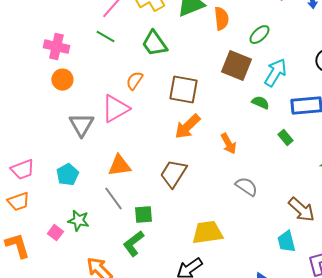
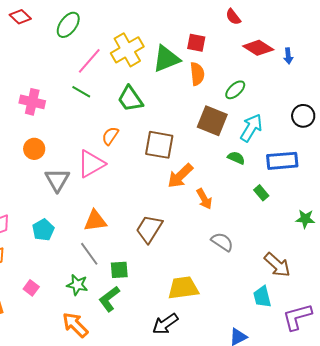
orange circle: (62, 80) -> (34, 149), moved
orange arrow: (187, 127) -> (180, 176), moved
green star: (78, 221) -> (77, 285), moved

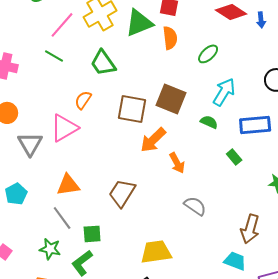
brown square: (212, 121) -> (171, 99), moved
brown arrow: (277, 265) -> (250, 229), turned 64
cyan trapezoid: (262, 297) -> (235, 261), turned 125

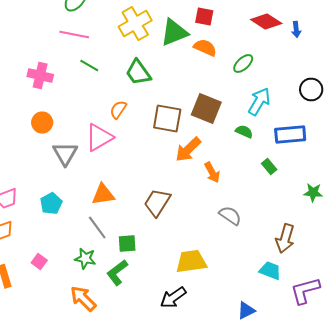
pink line: (62, 25) -> (74, 34), moved, turned 60
orange semicircle: (170, 38) -> (205, 48), turned -60

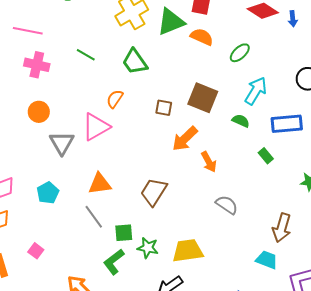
pink line: (74, 34) -> (28, 31), moved
brown square: (167, 118) -> (164, 108), size x0.6
green star: (85, 258) -> (148, 248), moved

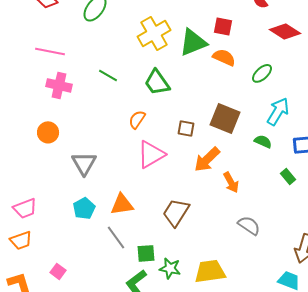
orange circle: (39, 112) -> (48, 132), moved
pink triangle: (96, 127) -> (151, 154), moved
cyan pentagon: (48, 193) -> (84, 208), moved

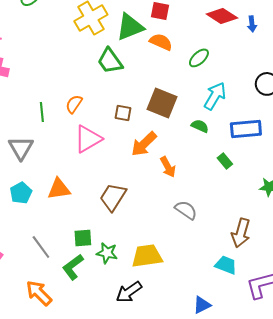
green line: (108, 75) -> (42, 112), moved, turned 54
green trapezoid: (157, 82) -> (110, 61), moved
gray line: (116, 237) -> (41, 247), moved

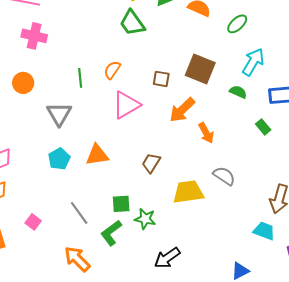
green trapezoid: (110, 61) -> (132, 23), moved
brown trapezoid: (113, 197) -> (151, 163), size x0.7
yellow trapezoid: (147, 256) -> (188, 192), moved

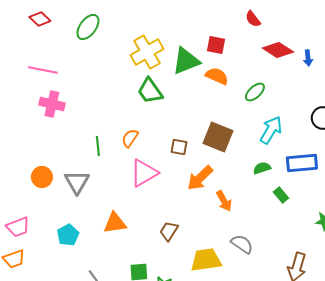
orange circle: (23, 83) -> (42, 177), moved
green semicircle: (238, 92) -> (262, 168), moved, turned -42
cyan pentagon: (59, 159) -> (68, 235), moved

